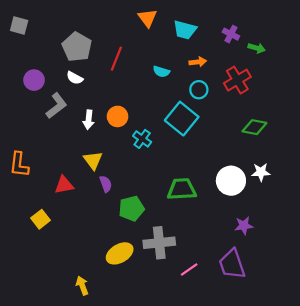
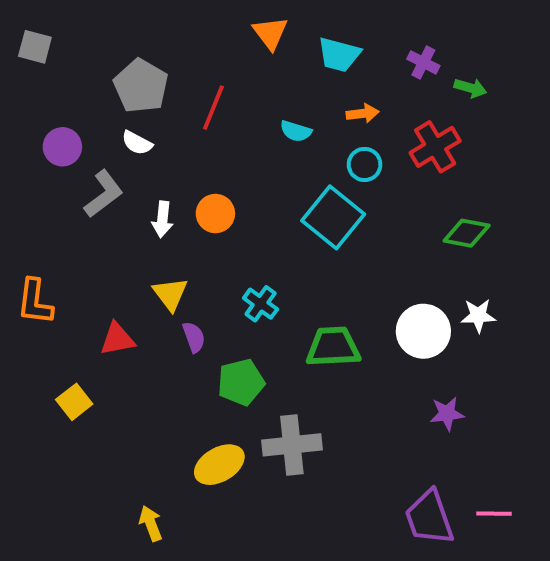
cyan cross: (142, 139) -> (261, 304), moved
purple trapezoid: (232, 264) -> (429, 518), moved
pink line: (189, 269) -> (494, 514), moved, turned 36

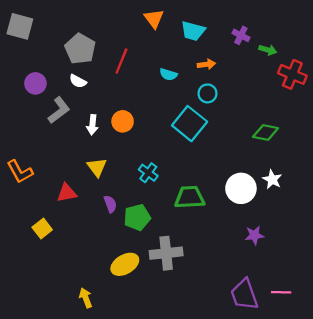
gray square: (35, 47) -> (20, 26), size x1.4
red cross: (435, 147) -> (292, 74), moved, turned -36
orange L-shape: (35, 302) -> (20, 172), turned -36
white star: (478, 316) -> (272, 179), turned 30
purple semicircle: (194, 337) -> (110, 204), moved

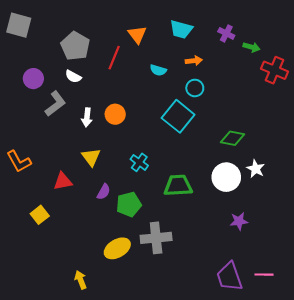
orange triangle: (154, 19) -> (137, 35), moved
green diamond: (266, 133) -> (233, 138), moved
purple semicircle: (110, 204) -> (104, 192), turned 49

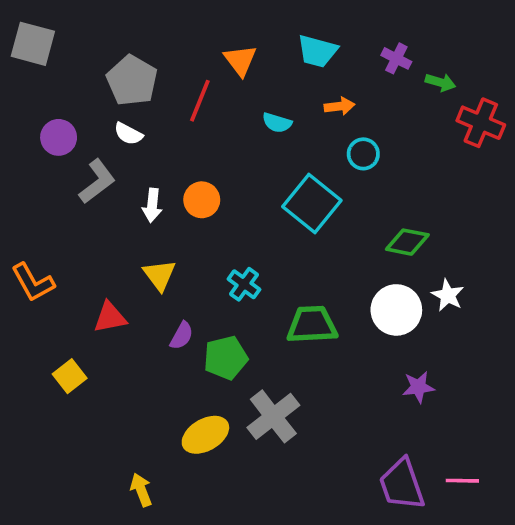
cyan circle: (195, 88) -> (363, 154), moved
gray cross: (156, 238) -> (273, 416), turned -32

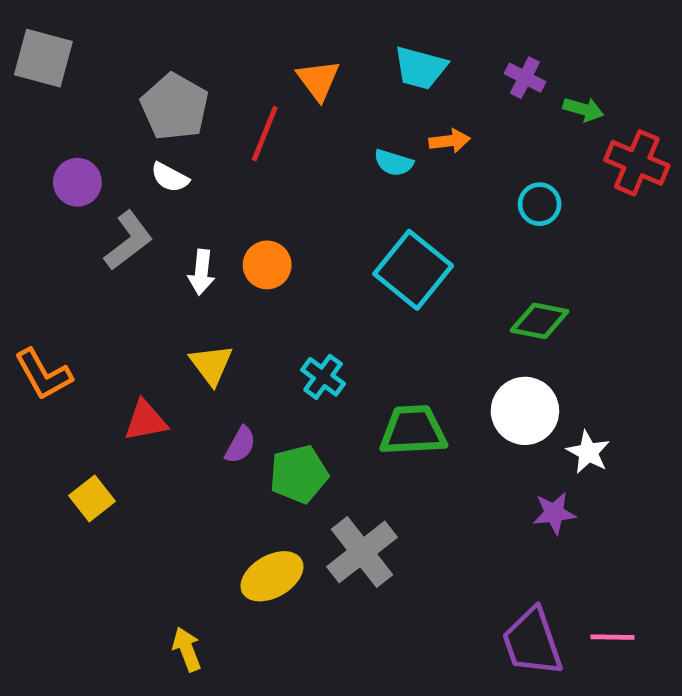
cyan semicircle: (277, 123) -> (394, 163), moved
cyan circle: (363, 154) -> (540, 204), moved
white star: (448, 295) -> (588, 452), moved

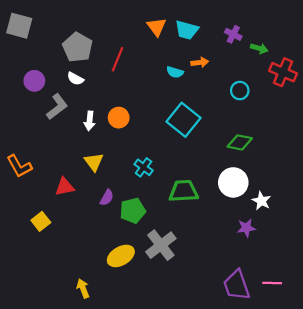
orange triangle: (318, 80) -> (157, 27), moved

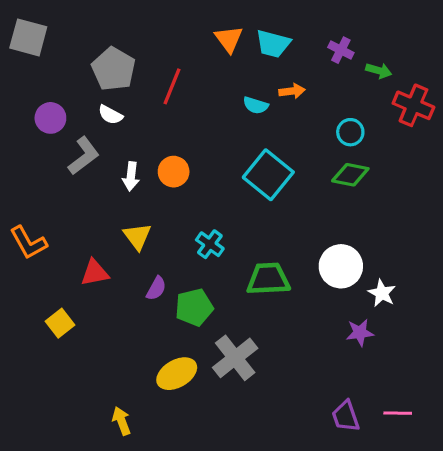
green diamond: (240, 142) -> (350, 175), moved
purple trapezoid: (237, 285) -> (346, 416), size x0.7

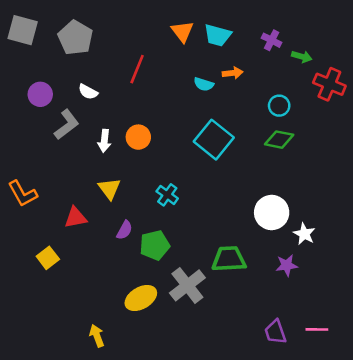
gray pentagon: (114, 69) -> (75, 38), moved
green trapezoid: (268, 279) -> (229, 259), moved

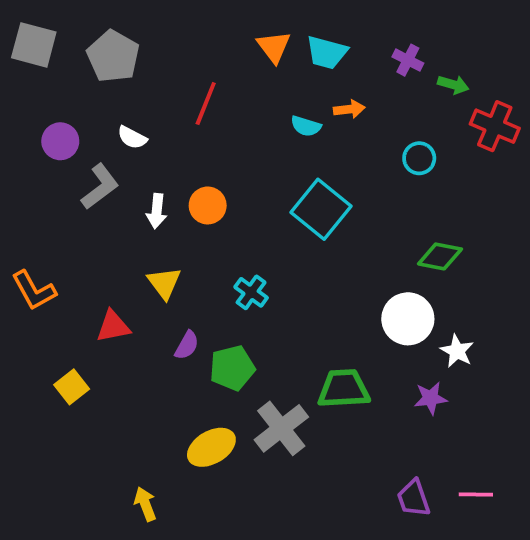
green diamond: (279, 140) -> (440, 256), moved

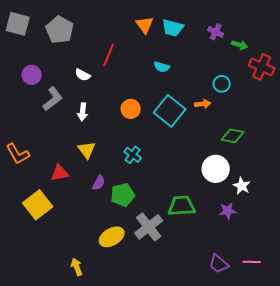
orange arrow: (349, 109) -> (203, 104), moved
white semicircle: (132, 137) -> (83, 75), moved
orange circle: (208, 205) -> (131, 109), moved
yellow square: (72, 387) -> (38, 205), size x1.6
purple trapezoid: (414, 498) -> (219, 264), turned -30

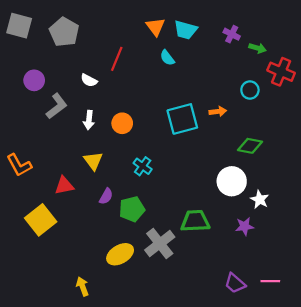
cyan semicircle: (162, 67) -> (167, 58), moved, turned 35
cyan circle: (222, 84) -> (250, 90), moved
orange circle: (131, 109) -> (122, 123), moved
cyan square: (170, 111) -> (182, 119), turned 36

